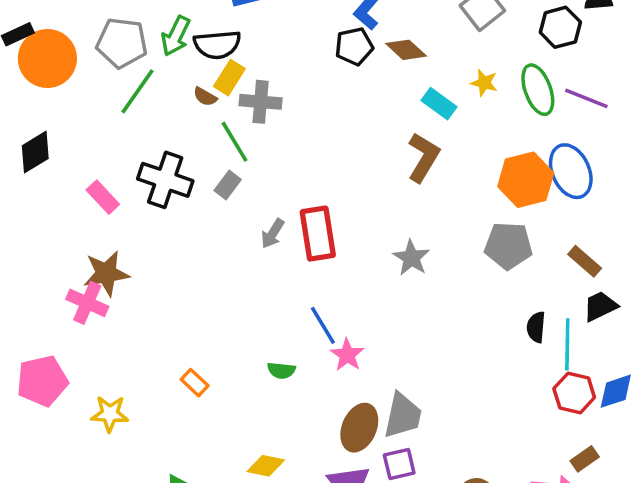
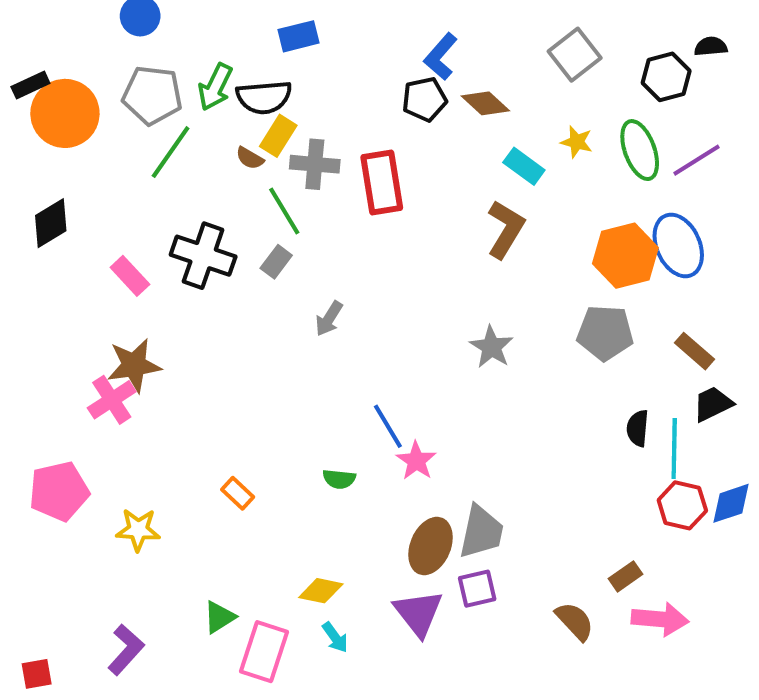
purple line: (586, 98) -> (697, 160), turned -54
red rectangle: (318, 234) -> (382, 183), moved
pink cross: (87, 303) -> (112, 400), turned 33
brown rectangle: (585, 459) -> (625, 576), moved

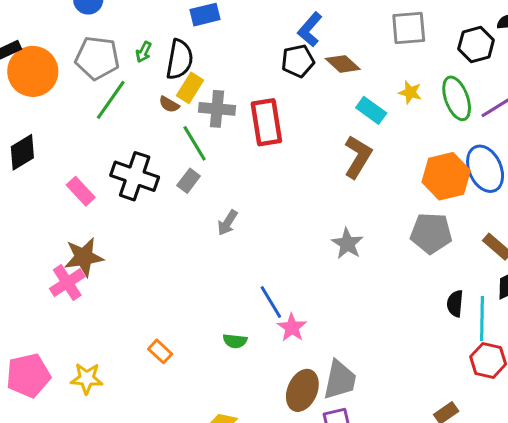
gray square: (575, 55) -> (409, 28), turned 33
green arrow: (215, 87) -> (144, 52), size x0.6
black semicircle: (264, 97) -> (180, 59), turned -75
pink pentagon: (59, 491) -> (28, 375), moved

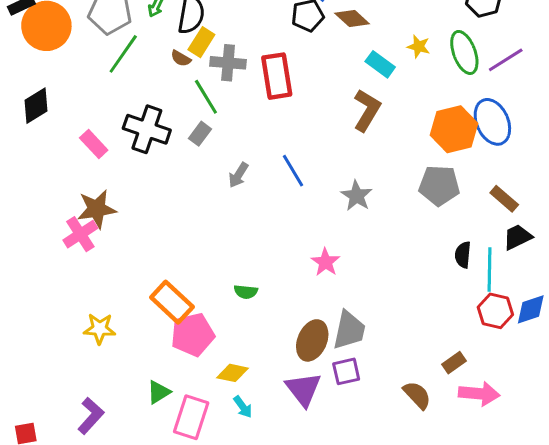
blue line: (271, 302) -> (293, 171), moved
pink star: (292, 327) -> (326, 262), moved
orange rectangle: (160, 351) -> (172, 302), size x1.8
pink pentagon: (28, 375) -> (193, 335), moved

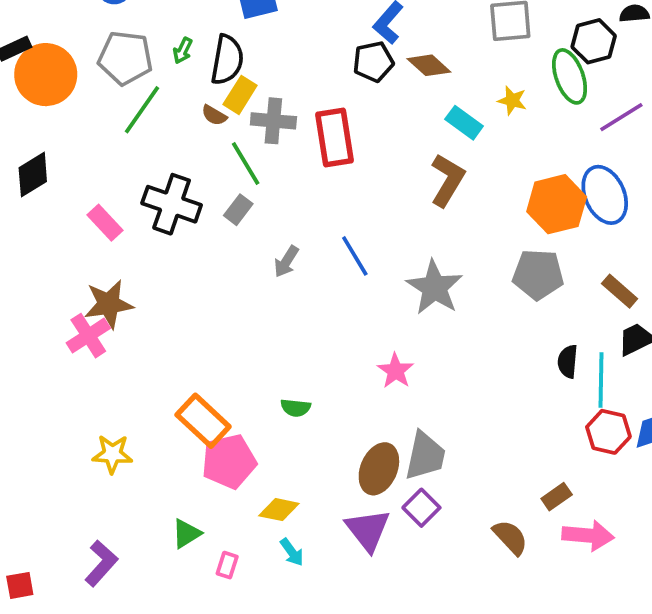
green ellipse: (464, 52) -> (570, 76), moved
gray star: (357, 196) -> (434, 287), size x1.4
purple square: (346, 371) -> (421, 508), turned -32
pink rectangle: (191, 417) -> (227, 565), size x0.5

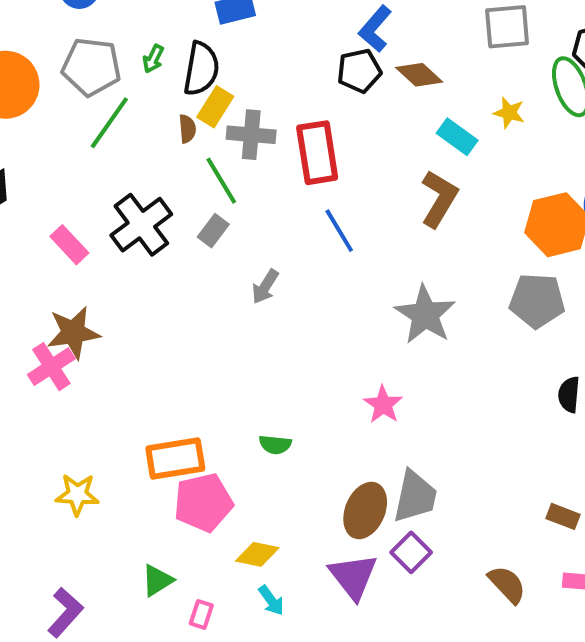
brown semicircle: (214, 115) -> (187, 129), turned -125
black cross: (172, 204) -> (141, 225), turned 34
blue line: (355, 256) -> (339, 231), moved
orange rectangle: (203, 421) -> (175, 459), turned -52
brown rectangle: (557, 497) -> (563, 516), moved, turned 56

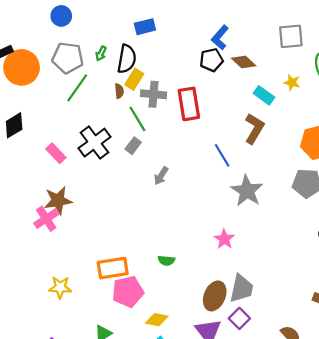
blue line: (339, 231) -> (222, 155), moved

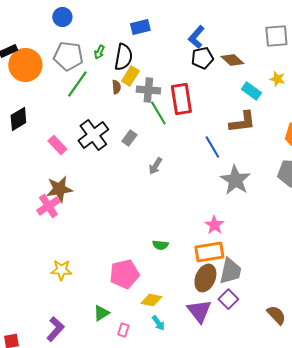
blue L-shape: (220, 37) -> (196, 37), moved
green line: (137, 119) -> (158, 113), moved
brown L-shape: (254, 129) -> (242, 122), turned 52
orange rectangle: (113, 268) -> (209, 252), moved

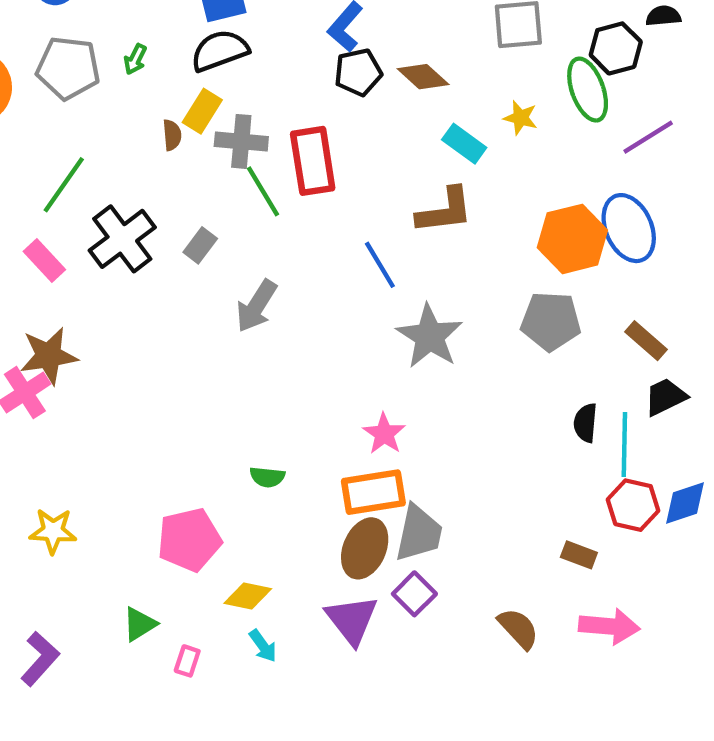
black semicircle: (123, 57) -> (220, 51), moved, turned -120
green line: (77, 84) -> (64, 185), moved
gray arrow: (155, 166) -> (256, 306), size x1.4

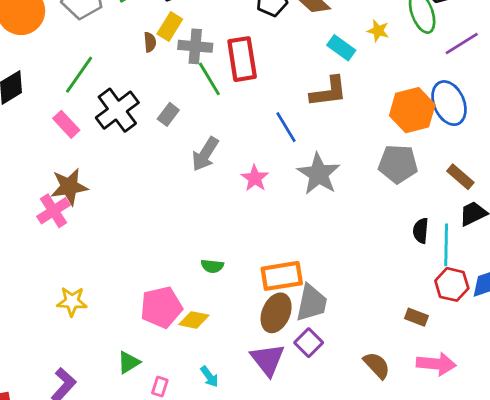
pink star: (384, 434) -> (255, 178), moved
yellow diamond: (248, 596) -> (194, 320), moved

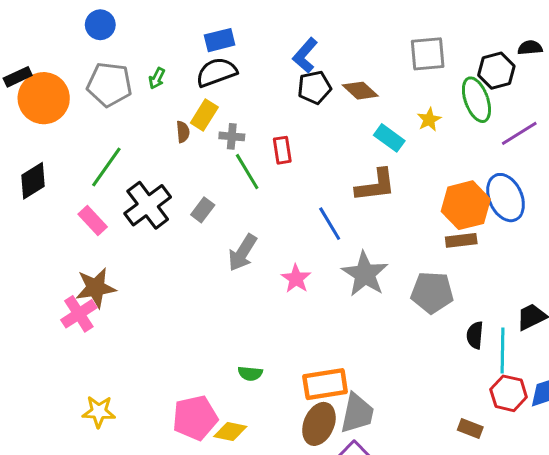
yellow star: (378, 31) -> (429, 120), turned 30
gray cross: (195, 46) -> (232, 136), size x0.7
red rectangle: (242, 59) -> (282, 150), size x0.6
gray pentagon: (398, 164) -> (432, 292), moved
brown rectangle: (460, 177) -> (461, 240), moved, turned -48

